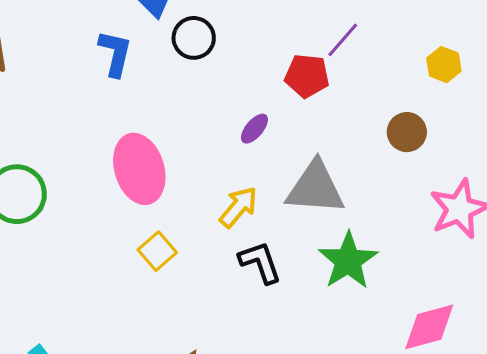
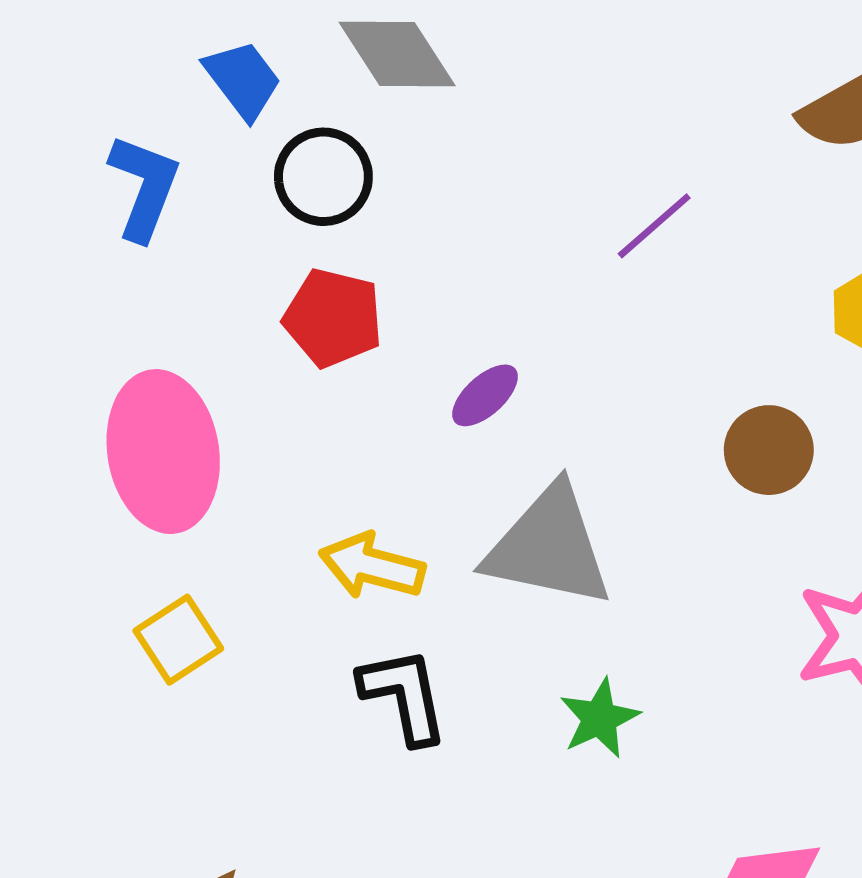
red pentagon: (307, 76) -> (333, 318), moved
purple ellipse: (254, 129) -> (485, 395), moved
yellow arrow: (238, 207) -> (372, 566), turned -123
green star: (348, 261) -> (599, 718), size x0.6

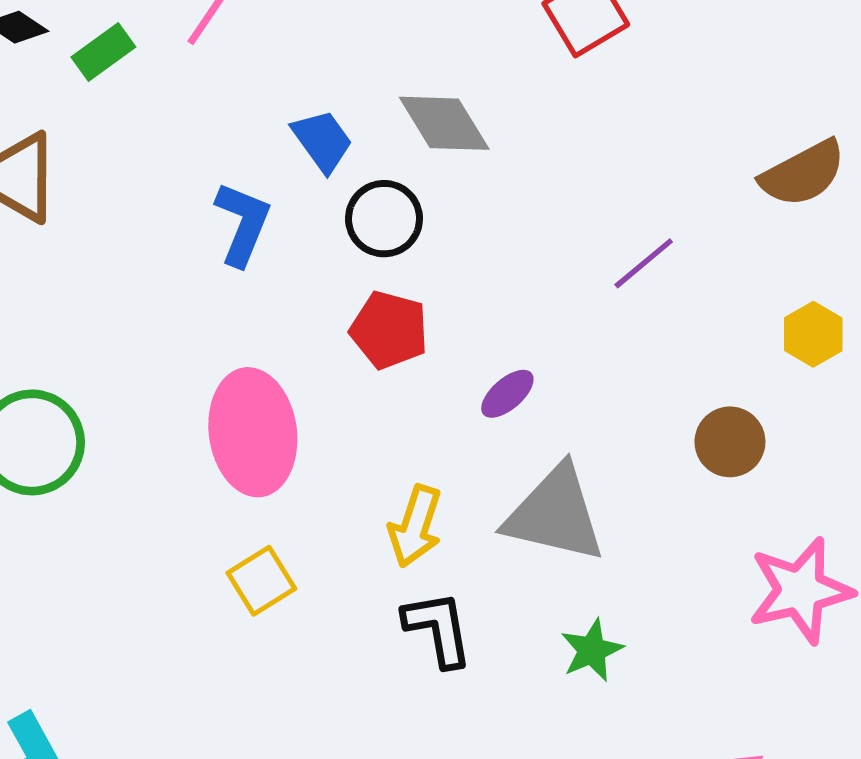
yellow arrow: (372, 566) -> (415, 526), turned -88

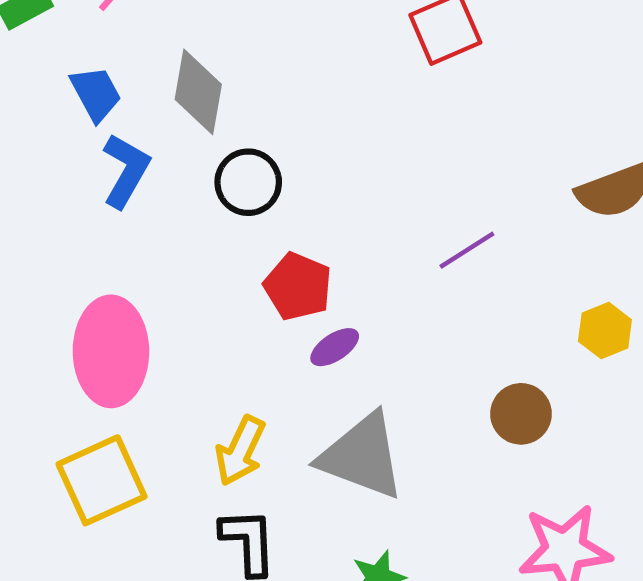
gray diamond: (444, 123) -> (198, 92), moved, turned 34
blue trapezoid: (322, 141) -> (96, 94), moved
red pentagon: (389, 330) -> (298, 286), moved
yellow square: (261, 581) -> (102, 480), size x1.5

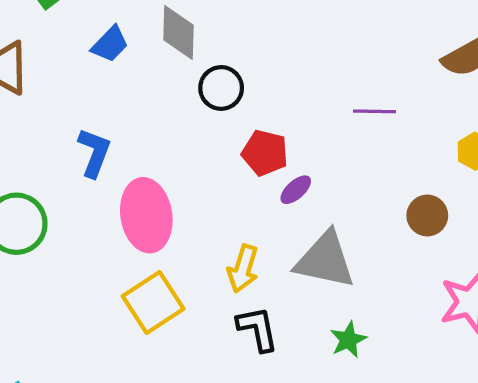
blue trapezoid: (96, 94) -> (110, 44), turned 81
blue L-shape: (126, 171) -> (94, 153), moved
purple line: (467, 250) -> (374, 111), turned 42

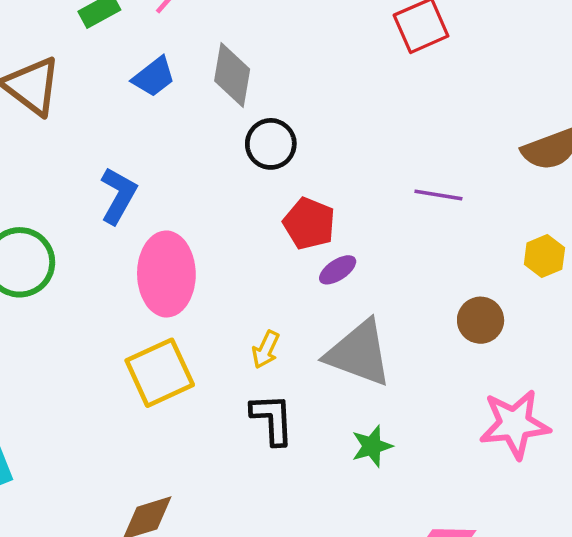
yellow arrow: (243, 269) -> (266, 350), size x0.7

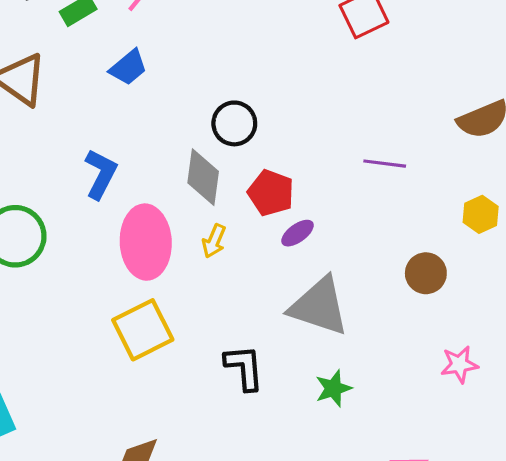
gray diamond: (232, 75) -> (203, 177), moved
yellow arrow: (266, 350) -> (214, 241), moved
pink star: (515, 424) -> (459, 364), size x0.6

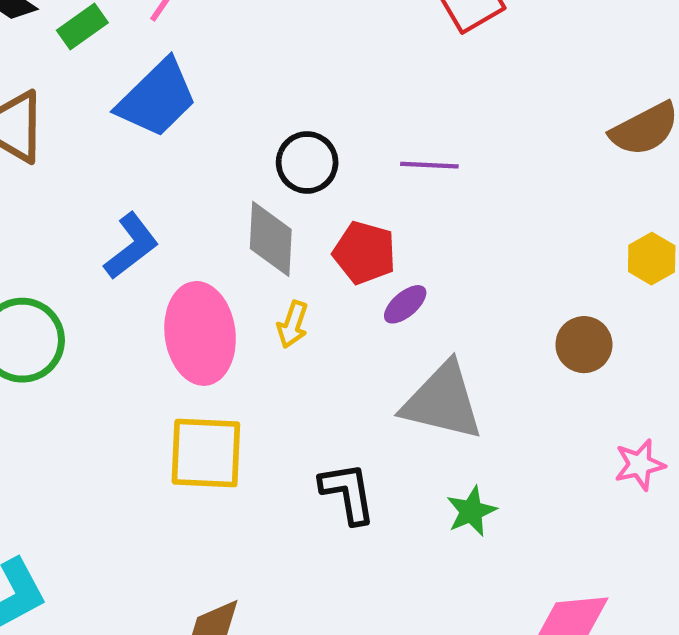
blue trapezoid: (128, 67) -> (157, 98), size x1.6
purple line: (385, 164) -> (429, 165), moved
blue L-shape: (101, 174) -> (131, 246), turned 30
yellow square: (143, 330) -> (206, 453), turned 34

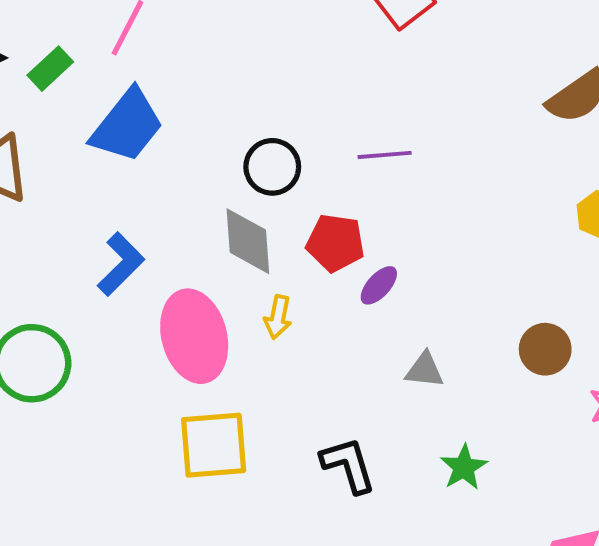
brown circle: (584, 345) -> (545, 349), moved
gray triangle: (443, 401) -> (425, 370), size x0.5

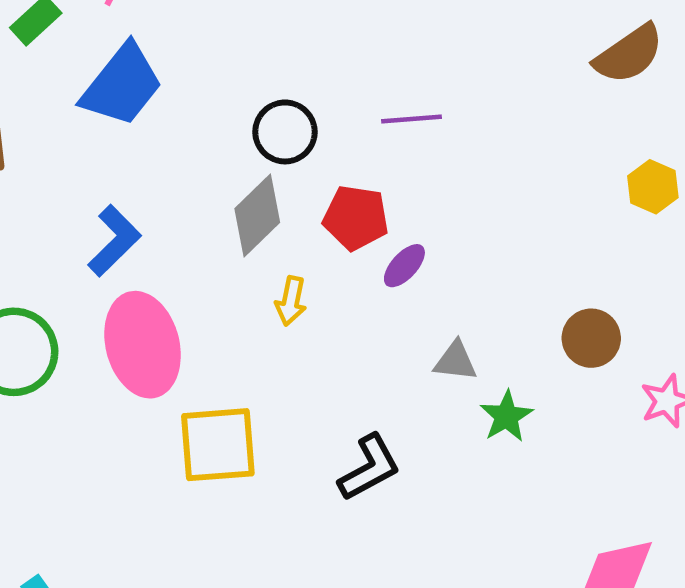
gray diamond: (248, 241) -> (257, 215), turned 50
pink ellipse: (194, 336) -> (143, 345), moved
black L-shape: (348, 465) -> (369, 468), turned 78
green star: (464, 467) -> (506, 416), moved

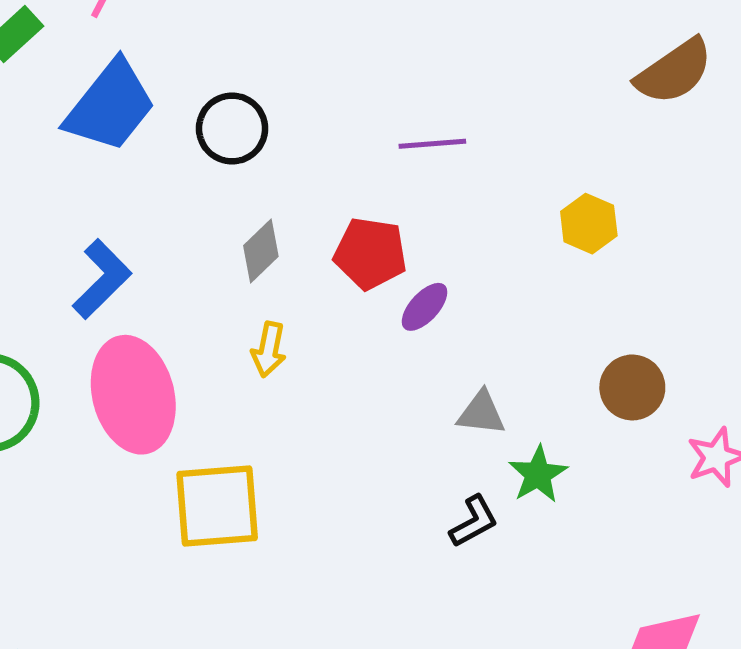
black circle: (285, 132) -> (232, 128), moved
yellow hexagon: (653, 187) -> (589, 224), moved
gray diamond: (257, 215) -> (261, 251), size x0.7
yellow arrow: (291, 301) -> (269, 349), moved
black L-shape: (369, 468) -> (474, 521), moved, size x0.7

